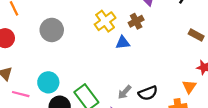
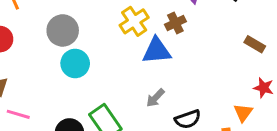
blue triangle: (123, 43) -> (157, 51), size x1.5
cyan circle: (48, 82) -> (75, 63), moved
gray arrow: (125, 92) -> (155, 98), moved

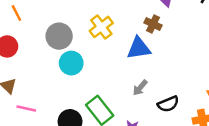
yellow cross: (134, 21) -> (101, 27), moved
brown cross: (175, 23) -> (153, 24), turned -35

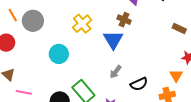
gray circle: (59, 36) -> (33, 21), moved
blue triangle: (139, 48) -> (113, 40), turned -50

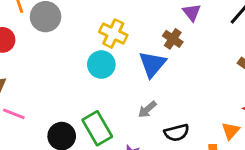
yellow cross: (82, 24) -> (113, 34), turned -36
cyan circle: (59, 54) -> (101, 65), moved

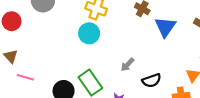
blue triangle: (152, 64) -> (165, 27), moved

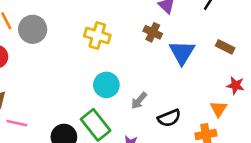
cyan circle: (89, 33) -> (106, 85), moved

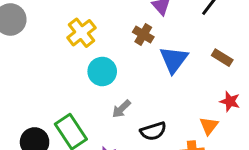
yellow cross: (97, 36) -> (81, 33), turned 30
cyan circle: (106, 85) -> (102, 71), moved

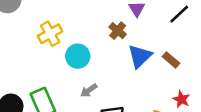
yellow cross: (81, 33) -> (50, 34), moved
brown rectangle: (222, 58) -> (171, 60), moved

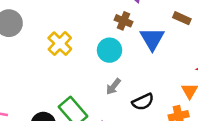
cyan circle: (78, 56) -> (109, 50), moved
brown rectangle: (171, 60) -> (182, 18), moved

